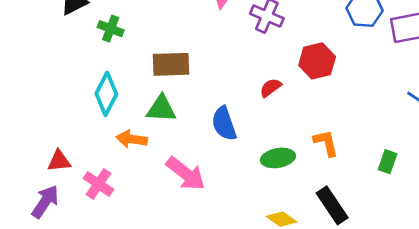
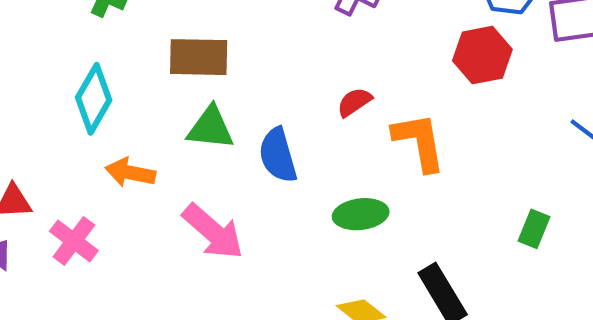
red hexagon: (317, 61) -> (482, 55), moved
green triangle: (161, 109) -> (211, 128), moved
orange L-shape: (326, 143) -> (419, 142), moved, size x1.4

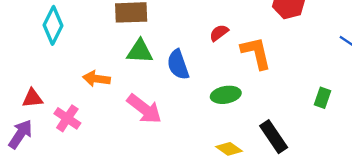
cyan diamond: (94, 99) -> (53, 25), moved

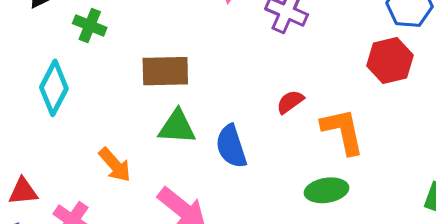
orange arrow: (97, 79) -> (115, 165), turned -140
green ellipse: (226, 95) -> (327, 190), moved

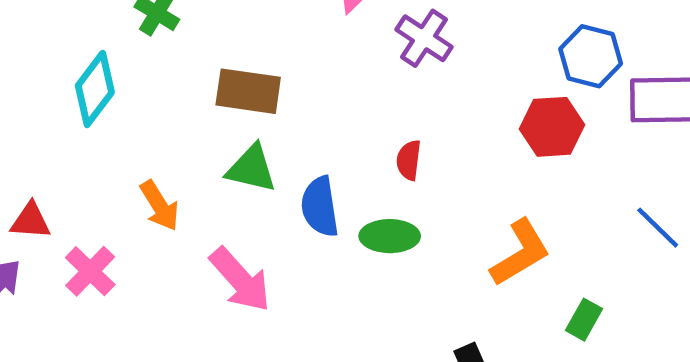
red semicircle: (290, 102) -> (409, 160), turned -56
orange L-shape: (343, 131) -> (520, 253), moved, turned 62
green ellipse: (327, 190) -> (390, 236), moved

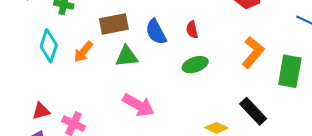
orange arrow: (160, 206) -> (83, 52), moved, turned 90
blue semicircle: (320, 207) -> (156, 32), moved
green rectangle: (584, 320) -> (290, 71), size x1.8

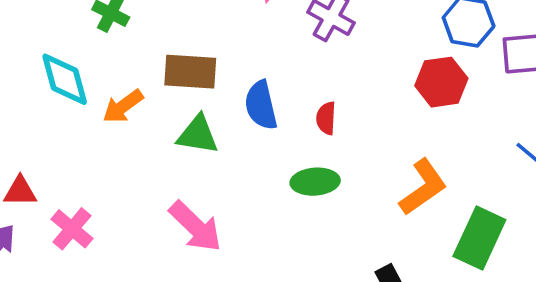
cyan diamond: (49, 46) -> (65, 79), turned -48

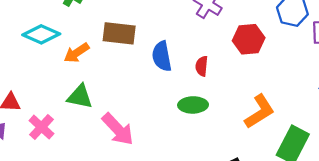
cyan diamond: (65, 79) -> (41, 34), turned -54
red hexagon: (441, 82) -> (249, 39), moved
green triangle: (198, 135) -> (80, 97), moved

